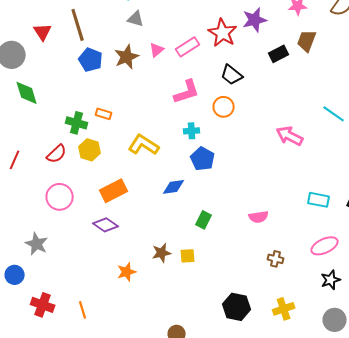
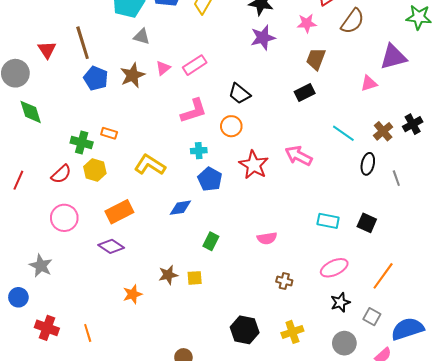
red star: (223, 33) -> (254, 165), moved
black rectangle: (279, 54) -> (305, 93), moved

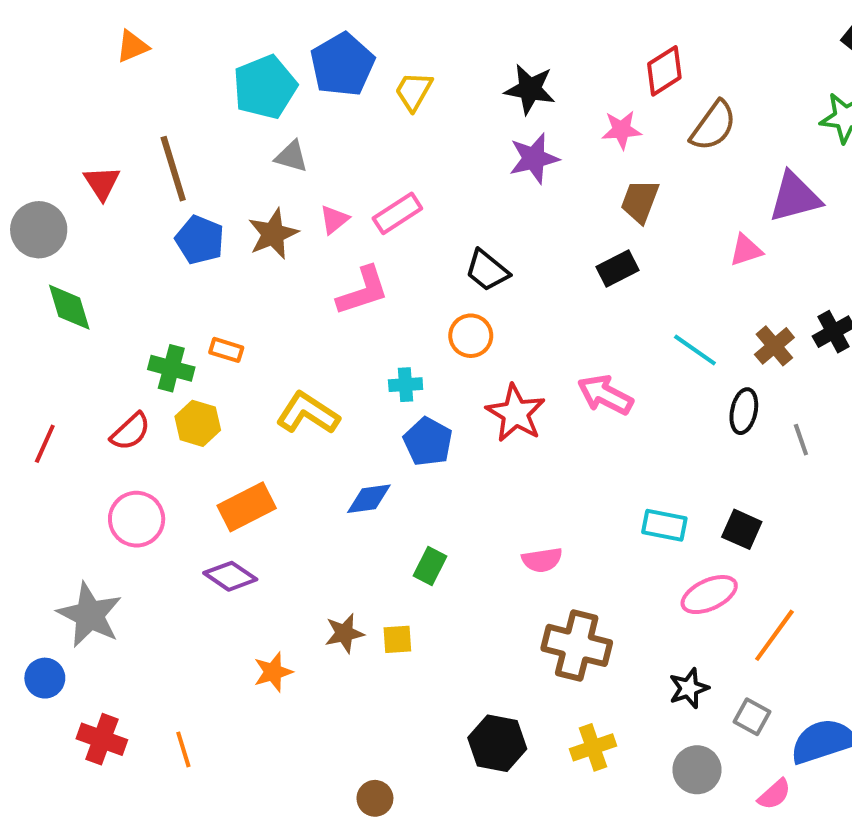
pink L-shape: (194, 111) -> (363, 291), moved
gray star: (41, 266) -> (90, 615), size x1.4
pink ellipse: (334, 268) -> (709, 595), moved
brown cross: (284, 281) -> (577, 645), size x2.0

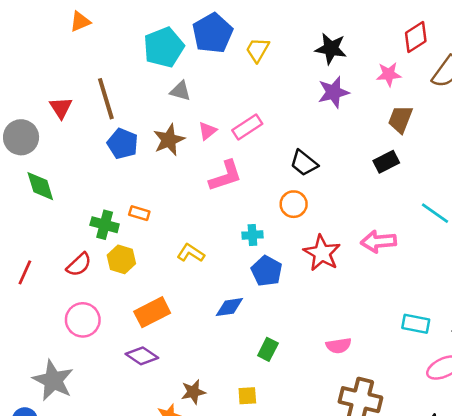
pink arrow: (605, 395) -> (378, 241), turned -32
yellow L-shape: (308, 413) -> (191, 253), size x0.7
brown star: (344, 633) -> (193, 392), moved

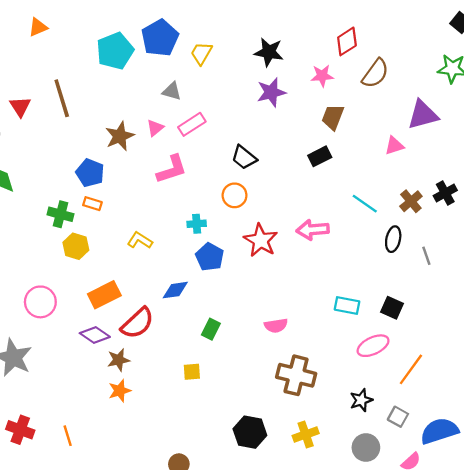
gray triangle: (180, 91) -> (172, 91), moved
blue pentagon: (123, 144) -> (90, 173), moved
red semicircle: (79, 265) -> (137, 323), moved, size x1.4
brown star: (193, 392) -> (118, 360), moved

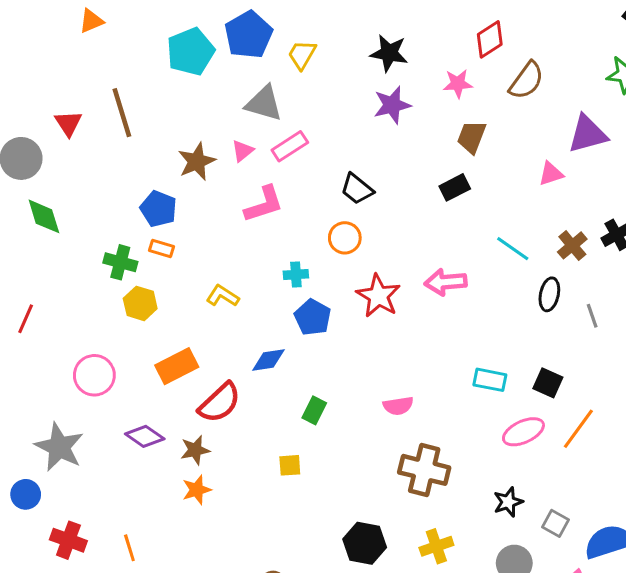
gray triangle: (172, 91) -> (264, 103), size x1.5
purple diamond: (95, 335) -> (145, 436), moved
orange line: (411, 369) -> (578, 429), moved

